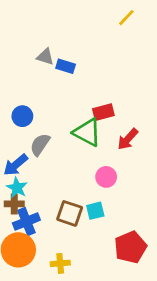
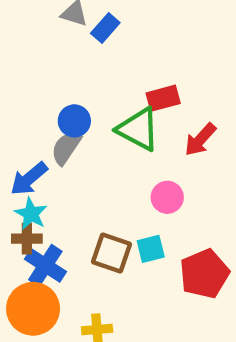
blue rectangle: (66, 66) -> (105, 28), turned -66
blue circle: (22, 116) -> (74, 121), moved
blue cross: (26, 222) -> (45, 265), turned -35
red pentagon: (130, 247) -> (204, 274), moved

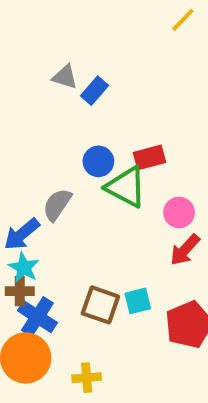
blue circle: (74, 121) -> (98, 161), moved
red arrow: (200, 139) -> (185, 250), moved
pink circle: (167, 197) -> (179, 212), moved

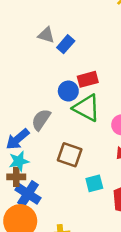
red rectangle: (150, 157) -> (88, 79), moved
cyan star: (24, 268) -> (19, 161), turned 30
brown square: (100, 305) -> (70, 155), moved

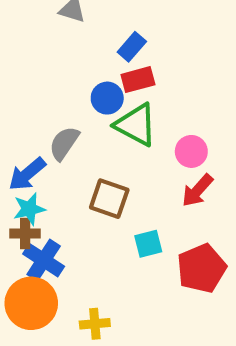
blue rectangle: (66, 44) -> (132, 47), moved

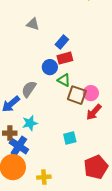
green triangle: (136, 125) -> (64, 80), size x0.6
brown square: (109, 199) -> (77, 95), moved
cyan star: (29, 209) -> (30, 123), moved
red pentagon: (202, 268) -> (96, 167), moved

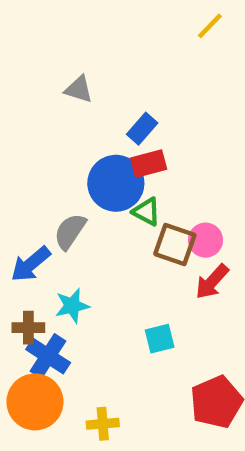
blue circle: (50, 67) -> (116, 183), size x1.6

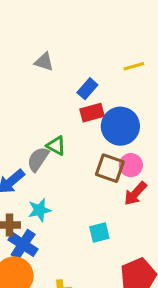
yellow line: (210, 26) -> (134, 66), moved, turned 30
blue circle: (116, 183) -> (120, 126), moved
green triangle: (146, 212) -> (56, 146), moved

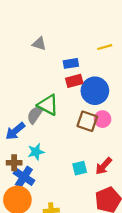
blue rectangle: (87, 89) -> (71, 63), turned 40
green triangle: (56, 146) -> (48, 105), size x1.5
red arrow: (135, 194) -> (104, 166), moved

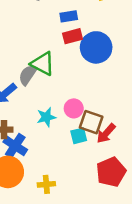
pink circle: (103, 119) -> (74, 108), moved
brown square: (87, 121) -> (91, 122), moved
cyan star: (36, 152) -> (46, 117), moved

